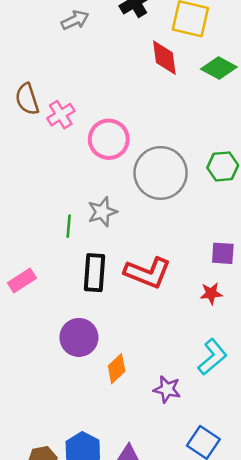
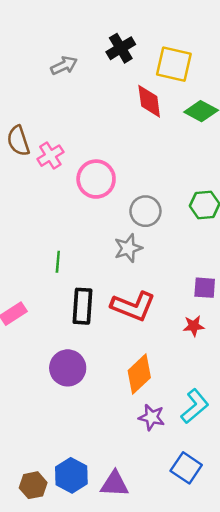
gray circle: (161, 173) -> (145, 211), size x0.6
gray star: (102, 212) -> (128, 248), moved
cyan L-shape: (212, 357) -> (195, 406), moved
orange diamond: (117, 369) -> (139, 374), moved, size x1.4

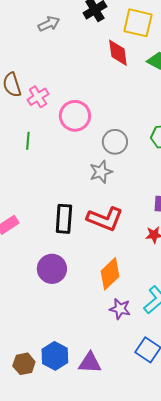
green line: (58, 262) -> (28, 141), moved

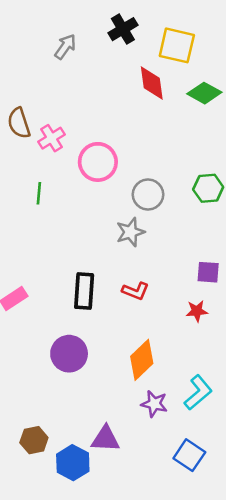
gray arrow: (49, 24) -> (65, 47), turned -30
red L-shape: (105, 219) -> (135, 291), size x0.6
purple triangle: (90, 363) -> (105, 439), moved
brown hexagon: (24, 364) -> (34, 440), moved

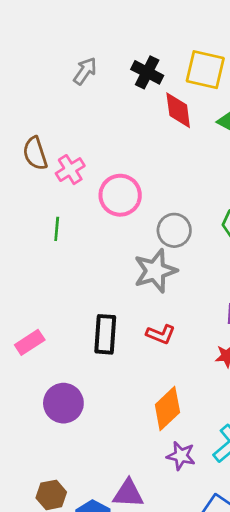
black cross: (123, 29) -> (147, 72), moved, turned -32
gray star: (130, 232) -> (155, 271), size x1.4
purple circle: (69, 354) -> (63, 403), moved

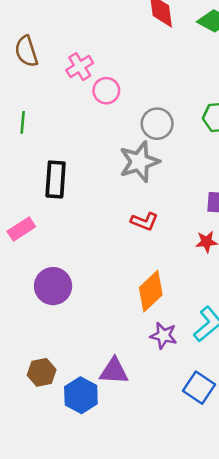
pink cross: (70, 170) -> (80, 67), moved
pink circle: (120, 195) -> (106, 91), size x0.7
green line: (57, 229) -> (23, 122), moved
black rectangle: (105, 334) -> (56, 180), moved

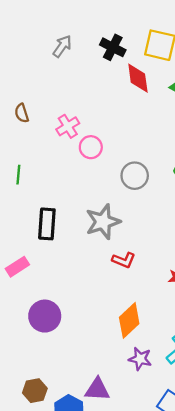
brown semicircle: (26, 51) -> (22, 113), size x0.7
gray star: (139, 162) -> (103, 222), moved

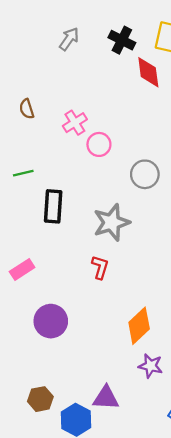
green line: (18, 175) -> (23, 173), turned 72
black rectangle: (47, 224) -> (53, 206), moved
red L-shape: (124, 260) -> (100, 267), moved, turned -95

